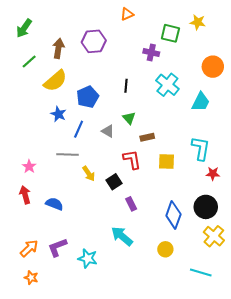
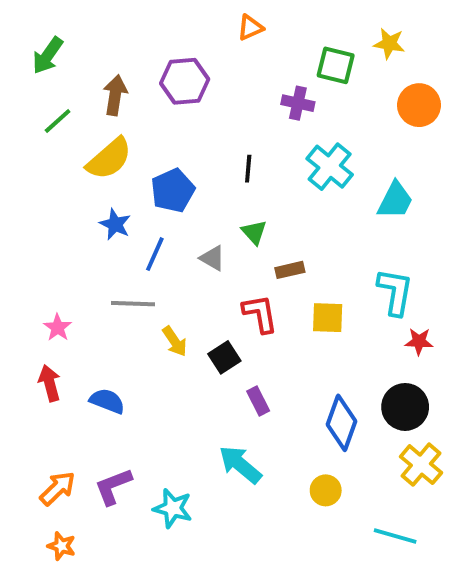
orange circle: (213, 67) -> (419, 105), moved

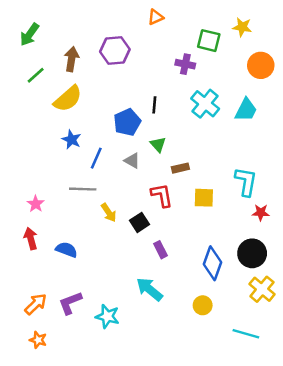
blue pentagon: (173, 190) -> (127, 122), moved
cyan trapezoid: (395, 200) -> (246, 110), moved

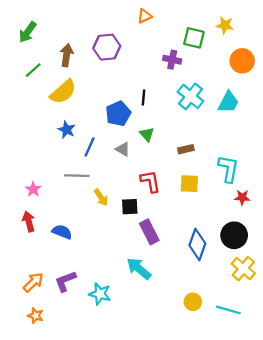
brown rectangle: (180, 168) -> (186, 149), moved
black square: (140, 222) -> (130, 207), turned 30
purple rectangle: (161, 250) -> (149, 232), size x1.5
yellow circle: (203, 305) -> (193, 302), moved

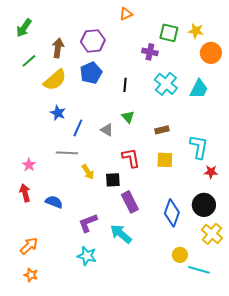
yellow star: (225, 25) -> (196, 31), moved
blue pentagon: (118, 114) -> (91, 73), moved
purple L-shape: (65, 281) -> (88, 223), moved
yellow circle: (193, 302) -> (180, 255), moved

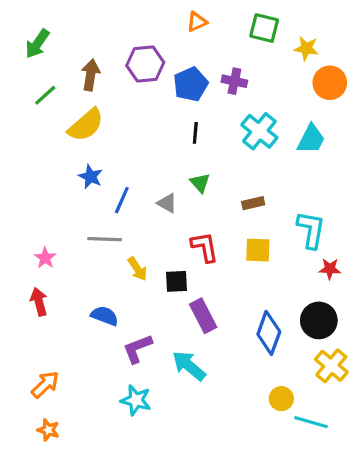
green square: (169, 33) -> (264, 28), moved
blue pentagon: (91, 73) -> (191, 84), moved
blue semicircle: (54, 202) -> (105, 316), moved

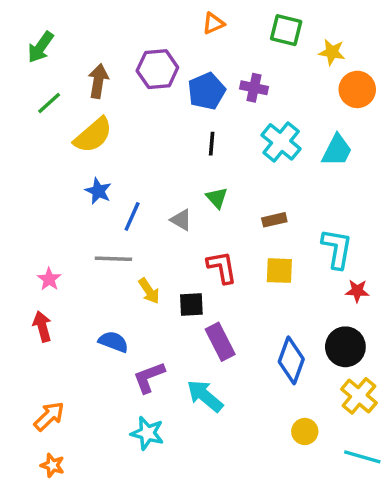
cyan line: (311, 422) -> (362, 457), moved

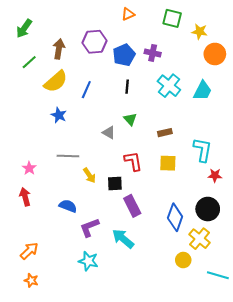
blue line: (132, 216) -> (86, 90), moved
yellow cross: (359, 396) -> (200, 239), moved

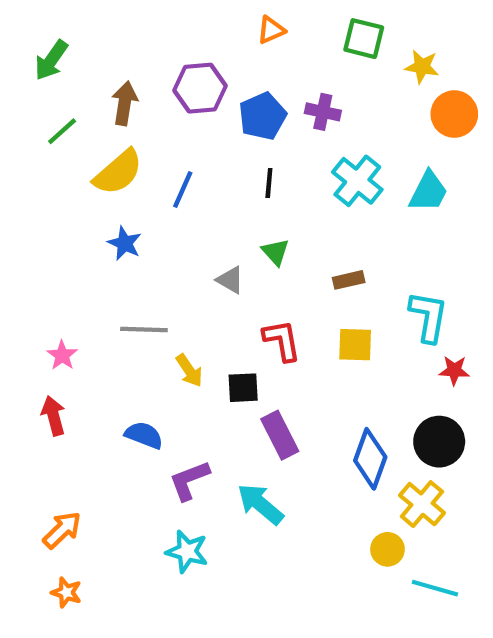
cyan line: (218, 275) -> (435, 588), moved

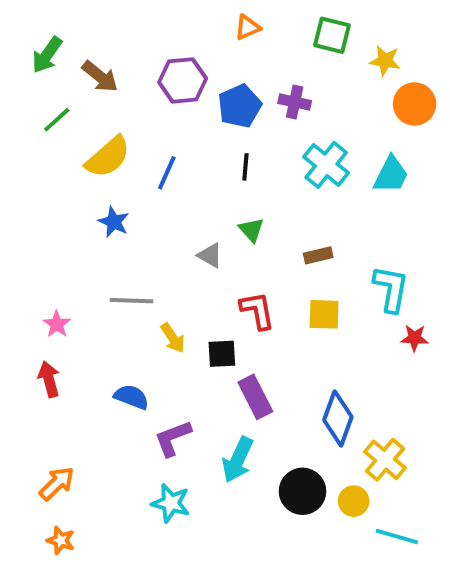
brown arrow: (125, 103) -> (100, 76), moved, turned 120
black circle: (439, 442) -> (302, 491), moved
cyan arrow: (260, 504) -> (238, 460), turned -105

